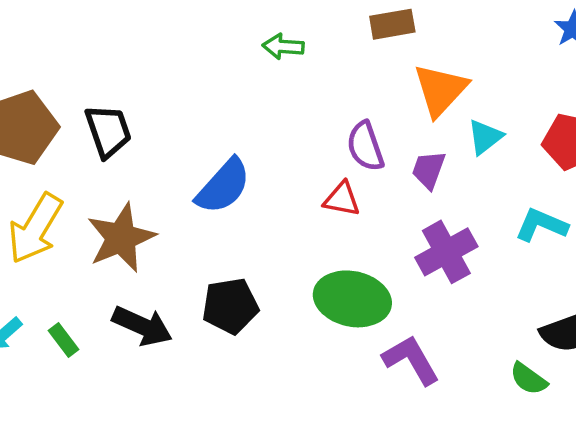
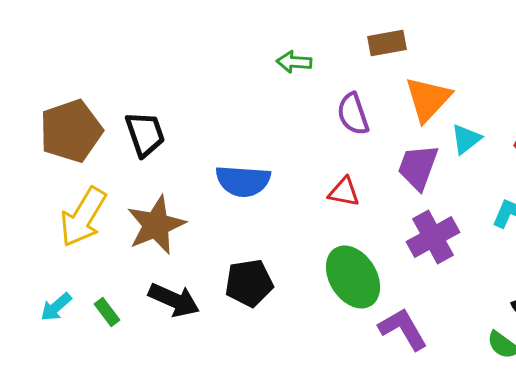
purple semicircle: (365, 146) -> (353, 114), moved
purple trapezoid: (429, 170) -> (418, 167), size x1.4
blue semicircle: (223, 186) -> (243, 181), turned 52
green ellipse: (352, 299) -> (353, 277), turned 46

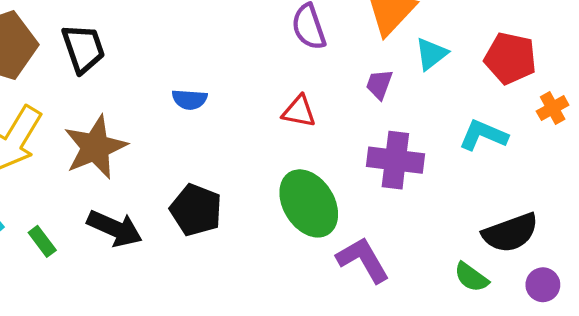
purple trapezoid: (418, 167) -> (379, 84), size x0.6
blue semicircle: (243, 181) -> (190, 99), size x0.6
purple cross: (433, 237) -> (395, 160), turned 36
black pentagon: (249, 283) -> (196, 210), turned 30

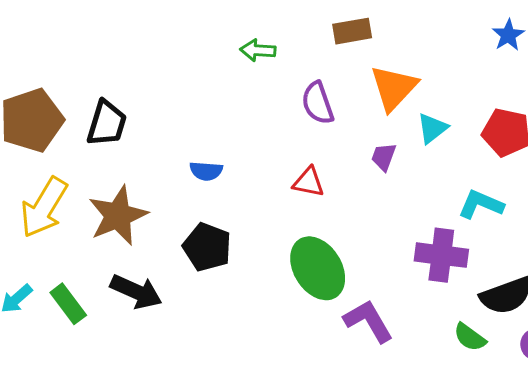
black trapezoid: (83, 48) -> (107, 123), turned 36
purple cross: (395, 160) -> (441, 255), moved
black pentagon: (196, 210) -> (207, 247), moved
green rectangle: (42, 241) -> (68, 304), size x1.4

